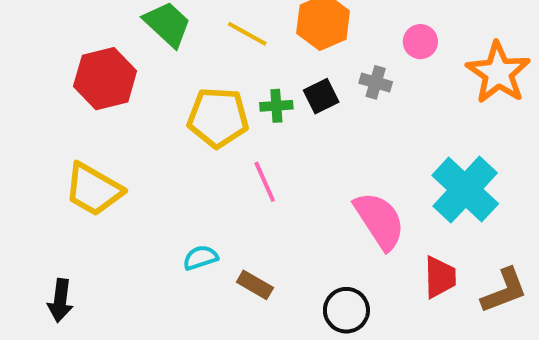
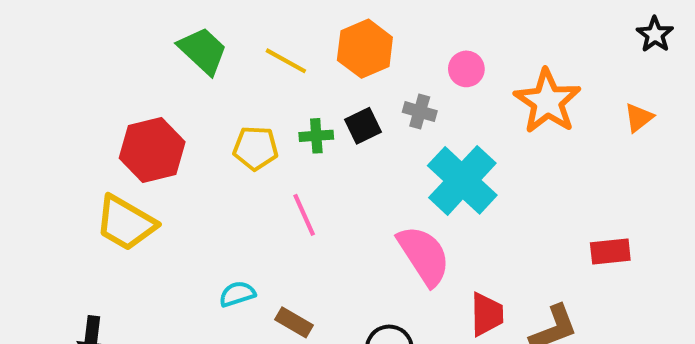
red hexagon: (105, 79) -> (152, 150), moved
yellow pentagon: (218, 118) -> (255, 148), size x0.7
cyan cross: (465, 190) -> (462, 180), moved

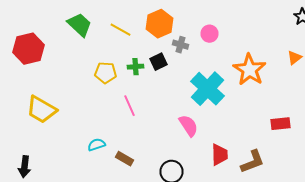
orange star: (547, 101) -> (250, 70), moved
gray cross: (420, 112) -> (180, 45), moved
red hexagon: (152, 150) -> (28, 49), moved
pink semicircle: (424, 255) -> (188, 126), size x0.7

